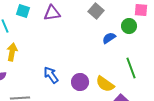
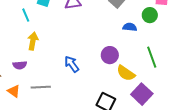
blue semicircle: (109, 38) -> (130, 27), turned 40
purple circle: (80, 82) -> (110, 55), moved

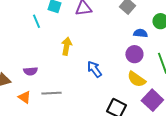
yellow arrow: (33, 41) -> (66, 46), moved
purple circle: (110, 55) -> (134, 54), moved
blue arrow: (72, 64) -> (94, 69), moved

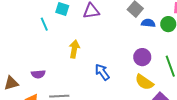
blue semicircle: (140, 33) -> (148, 23), moved

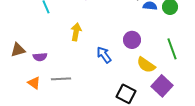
purple circle: (142, 57) -> (132, 40), moved
brown triangle: (11, 83) -> (18, 50), moved

